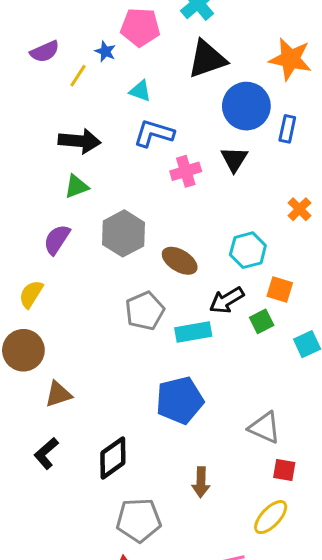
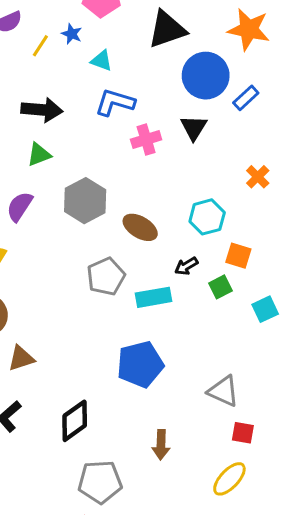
blue star: (105, 51) -> (72, 34), moved
blue rectangle: (287, 129) -> (246, 98), turned 35
black arrow: (227, 300) -> (186, 266), size x0.7

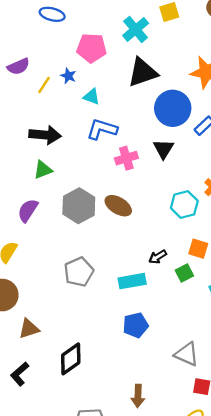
cyan hexagon: (207, 217) -> (184, 205), moved
brown ellipse: (140, 227) -> (118, 206), moved
gray pentagon: (106, 276) -> (79, 272), moved
blue pentagon: (140, 364) -> (136, 325), moved, size x0.7
black diamond: (75, 421) -> (71, 359), moved

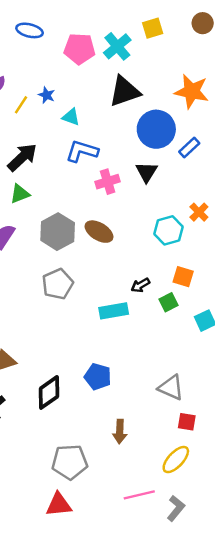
pink pentagon: (92, 48) -> (79, 49), moved
black arrow: (45, 135) -> (22, 157), turned -48
gray pentagon: (79, 272) -> (58, 284), moved
blue pentagon: (136, 325) -> (98, 377), moved, turned 30

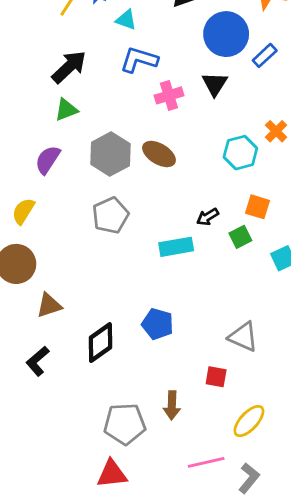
red square: (187, 422) -> (216, 377), moved
brown arrow: (120, 431) -> (172, 405), moved

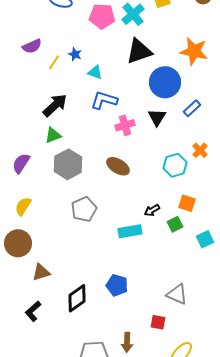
blue rectangle: (265, 55) -> (192, 108), moved
gray hexagon: (110, 154) -> (68, 164), moved
purple semicircle: (48, 160) -> (21, 163), moved

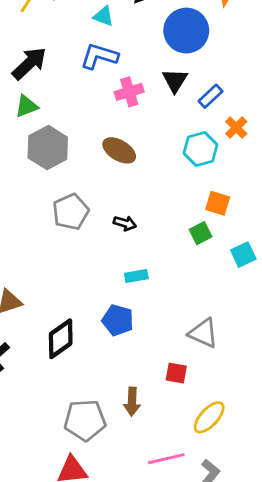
cyan triangle: (95, 72) -> (103, 16), moved
blue rectangle: (192, 108) -> (211, 96), moved
black arrow: (152, 210) -> (125, 223), moved, turned -133
cyan rectangle: (130, 231) -> (136, 276), moved, size x0.7

